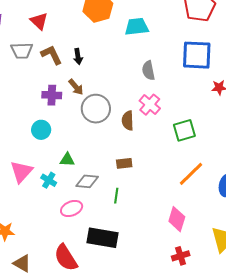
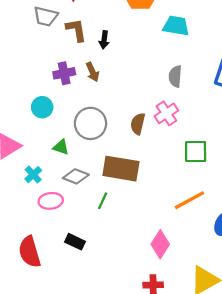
purple cross: (52, 95) -> (64, 73), turned -30
gray circle: (96, 109) -> (90, 123), moved
brown rectangle: (124, 163) -> (121, 169), size x2.0
cyan cross: (49, 180) -> (33, 175), moved
black rectangle: (103, 238) -> (75, 242), size x0.6

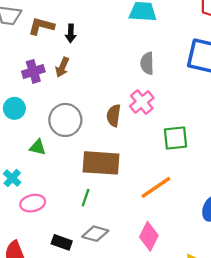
brown L-shape: (76, 30) -> (41, 26), turned -60
brown arrow: (93, 72) -> (62, 67), turned 54
gray diamond: (76, 176) -> (95, 234), moved
orange line: (189, 200) -> (156, 187), moved

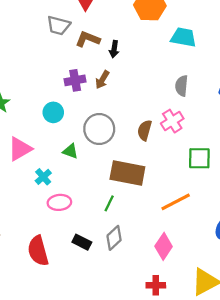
gray diamond: (95, 234) -> (114, 238), turned -65

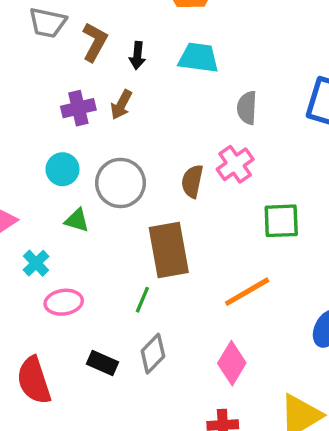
cyan trapezoid: (183, 37) -> (198, 58), moved
brown L-shape: (88, 39) -> (95, 42), turned 100
cyan circle: (53, 112) -> (63, 169), moved
brown rectangle: (127, 173) -> (169, 250), turned 72

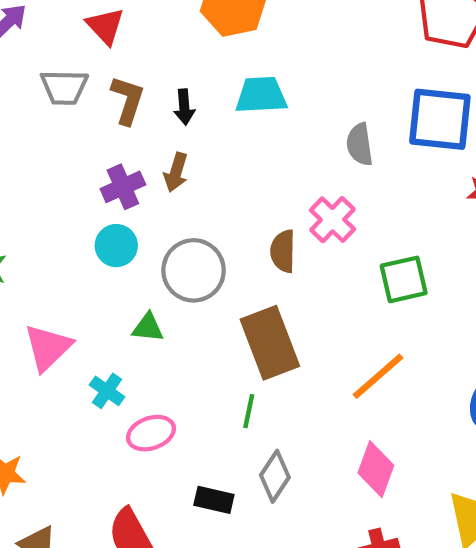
gray semicircle: (247, 108) -> (360, 144), moved
cyan circle: (63, 169) -> (116, 246), moved

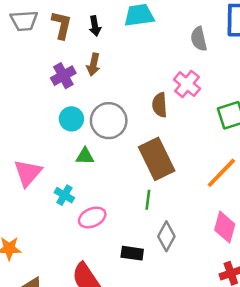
cyan circle: (116, 246) -> (71, 119), moved

